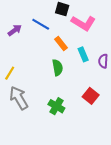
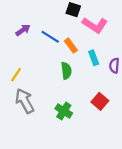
blue line: (41, 24) -> (50, 37), moved

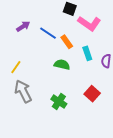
green semicircle: (66, 71) -> (62, 65), turned -70

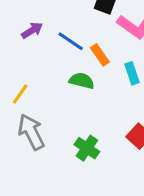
green semicircle: (62, 65) -> (82, 81), moved

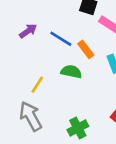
yellow line: (20, 94) -> (37, 85), moved
green cross: (87, 148) -> (78, 128), turned 30

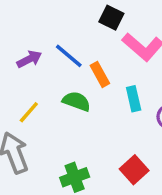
purple arrow: (28, 31) -> (29, 59), moved

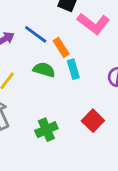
cyan rectangle: (134, 99) -> (73, 69), moved

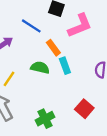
pink L-shape: (93, 24) -> (80, 26), turned -56
blue line: (36, 34) -> (31, 26), moved

